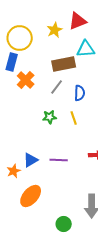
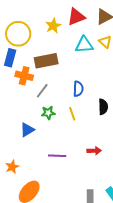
brown rectangle: (64, 64) -> (46, 61), moved
orange cross: (26, 80) -> (24, 76), turned -30
gray line: (57, 87) -> (42, 91), moved
blue triangle: (31, 160) -> (27, 130), moved

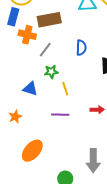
yellow line: (72, 114) -> (65, 89), moved
blue triangle: (27, 130) -> (30, 89), turned 49
orange star: (12, 167) -> (15, 117), moved

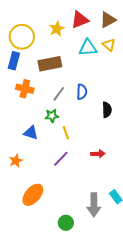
orange cross: (27, 35) -> (25, 89), moved
gray line: (45, 50) -> (59, 94), moved
purple line: (60, 115) -> (61, 159), turned -48

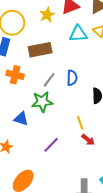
green star: (52, 116) -> (42, 102), size x1.5
yellow line: (66, 133) -> (80, 123), moved
red arrow: (98, 154) -> (88, 140), turned 40

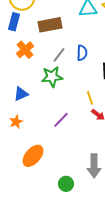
orange cross: (15, 75) -> (25, 50), turned 36
blue triangle: (21, 119) -> (21, 94), moved, turned -42

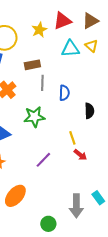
brown rectangle: (50, 25) -> (32, 65), size x0.7
gray line: (59, 55) -> (42, 83), moved, turned -35

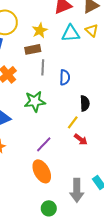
yellow star: (39, 30) -> (40, 30), moved
black semicircle: (89, 111) -> (85, 103), moved
yellow line: (72, 138) -> (73, 122), turned 56
orange ellipse: (15, 196) -> (42, 171), moved, turned -70

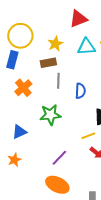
yellow line: (73, 122) -> (88, 136), turned 32
orange ellipse: (42, 171) -> (57, 185), turned -35

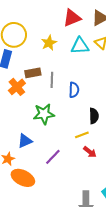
brown rectangle: (48, 63) -> (33, 73), moved
blue triangle: (19, 132) -> (25, 141), moved
orange ellipse: (57, 185) -> (23, 178), moved

